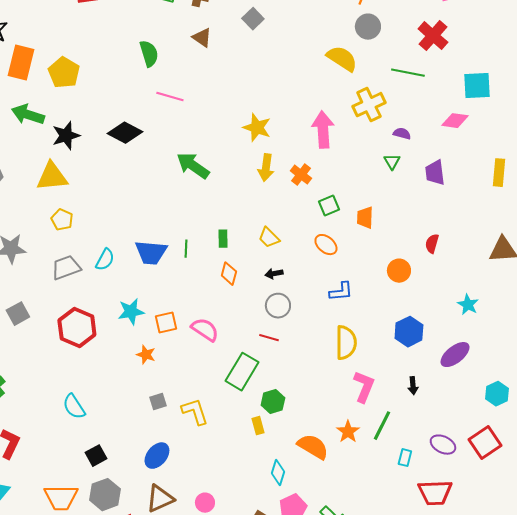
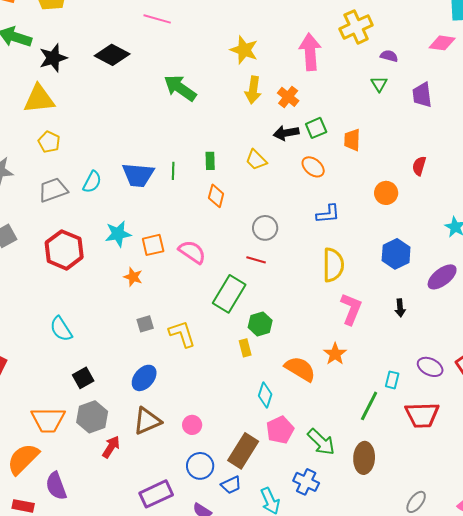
black arrow: (274, 274) -> (286, 133), moved, size x1.4
green line: (382, 426) -> (369, 406), moved

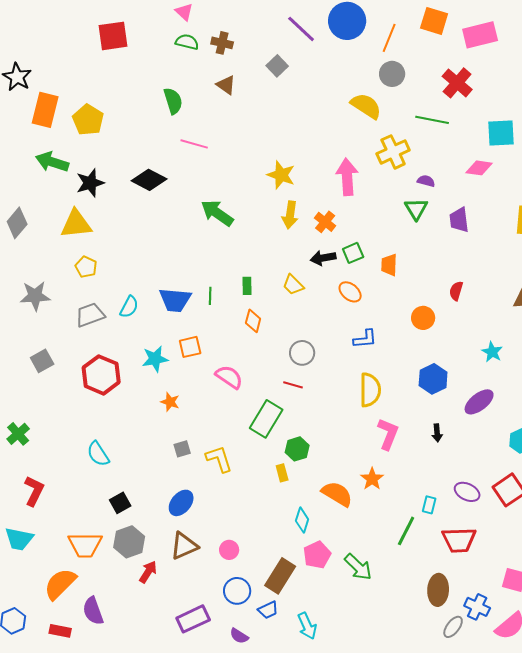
green triangle: (379, 84) -> (416, 209), size x1.4
orange square: (153, 245) -> (190, 347), moved
brown ellipse: (364, 458) -> (438, 590), moved
blue cross: (306, 482) -> (477, 607), moved

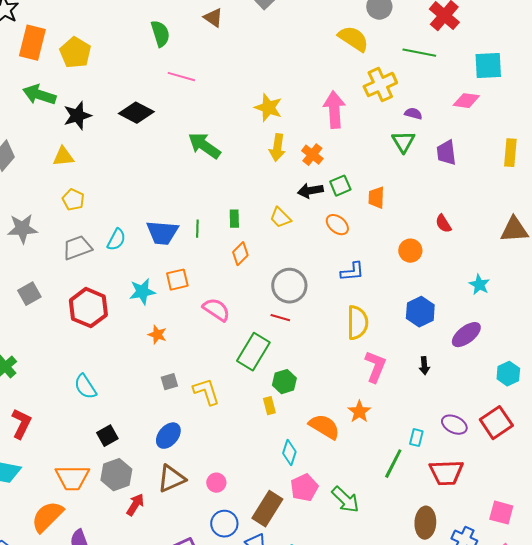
yellow triangle: (76, 224) -> (63, 157), size x0.7
red semicircle: (456, 291) -> (443, 224), turned -48
orange diamond: (253, 321) -> (240, 254), turned 30
gray circle: (302, 353) -> (289, 286), size x1.4

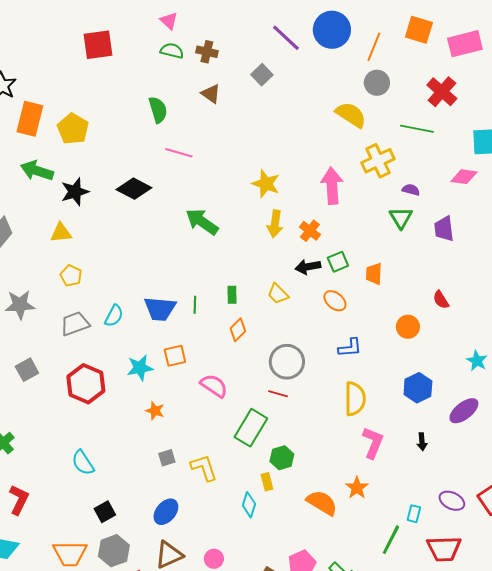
cyan diamond: (289, 453) -> (249, 505), moved

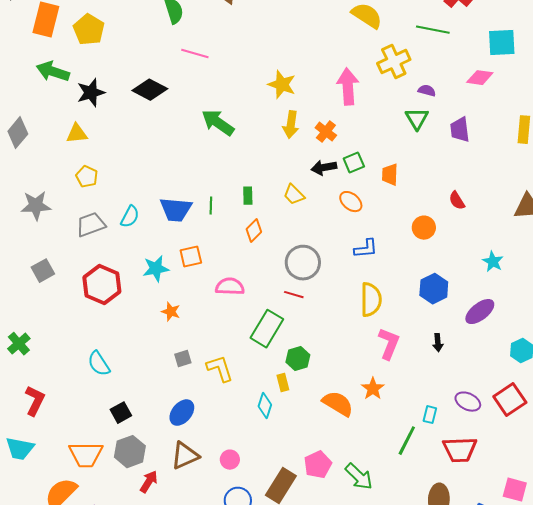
pink semicircle: (214, 386) -> (230, 287), turned -32

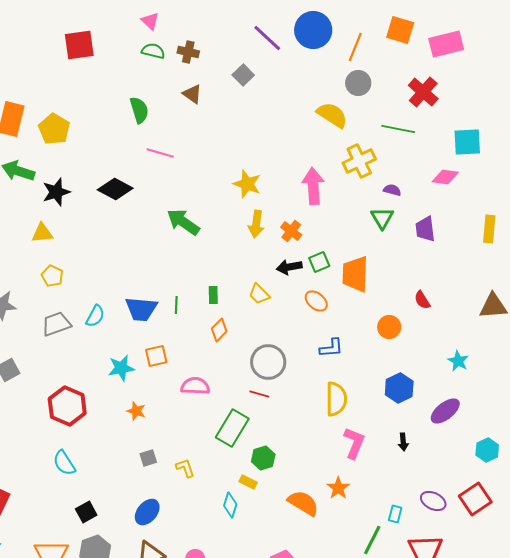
orange trapezoid: (390, 175) -> (355, 274), size x1.6
red hexagon: (102, 285) -> (67, 406), moved
yellow L-shape: (220, 369) -> (185, 468), size x0.7
yellow rectangle: (283, 383) -> (248, 482), turned -48

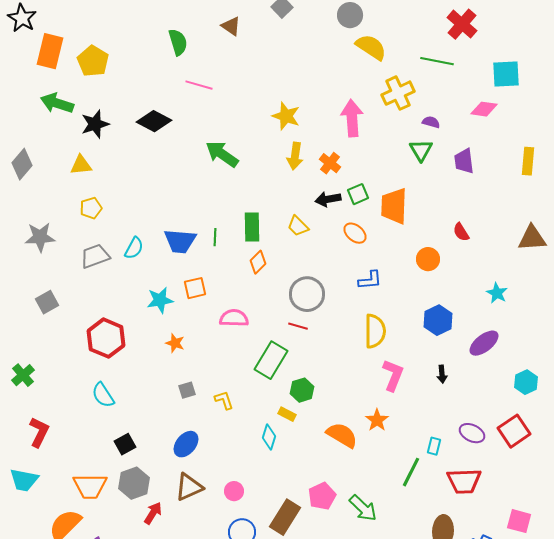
gray circle: (358, 83) -> (350, 15), moved
yellow pentagon: (52, 276) -> (91, 208), turned 30
green rectangle: (213, 295) -> (252, 227), size x1.6

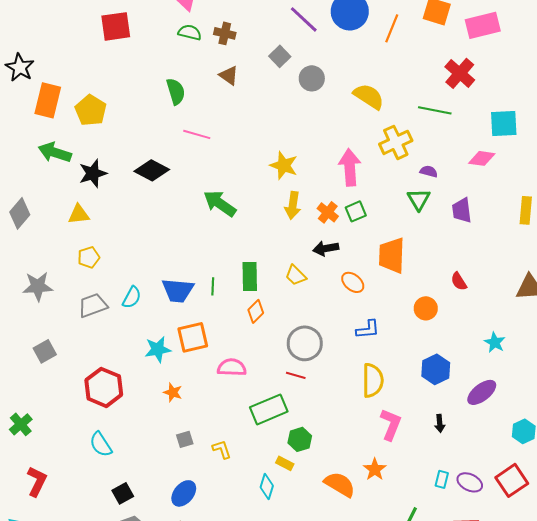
gray circle: (350, 15) -> (312, 78), moved
green square: (358, 194) -> (356, 211), moved
orange square: (195, 288) -> (193, 337), size x1.4
green rectangle: (271, 360) -> (269, 409), turned 36
cyan rectangle: (434, 446) -> (442, 479), moved

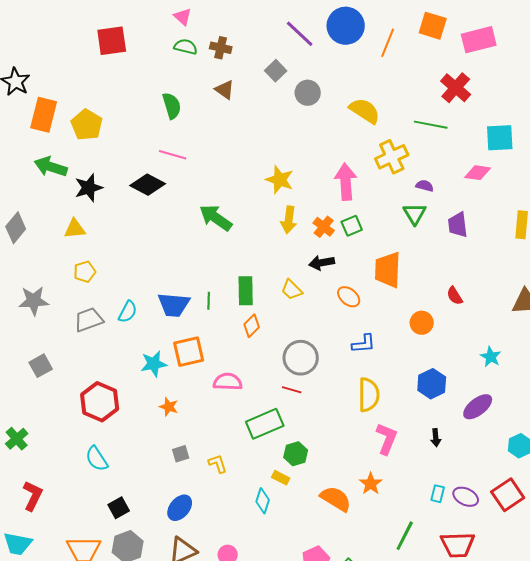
pink line: (197, 134) -> (173, 155), moved

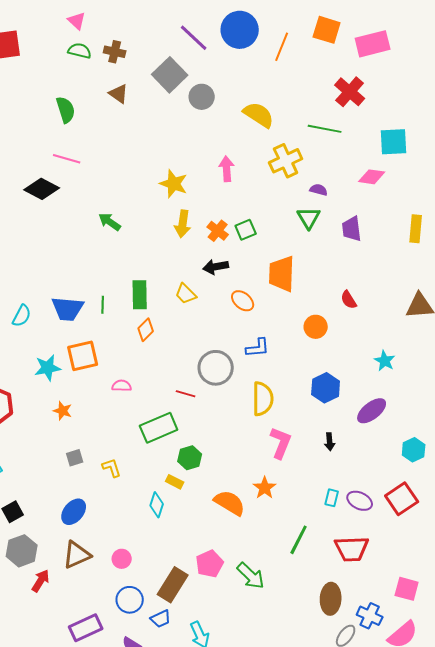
gray square: (276, 71) -> (170, 75), size x1.6
pink arrow: (346, 182) -> (227, 169), moved, size x0.7
green arrow: (216, 218) -> (110, 222), size x0.7
gray circle: (301, 358) -> (216, 368), moved
pink semicircle: (228, 382) -> (122, 386), size x0.7

